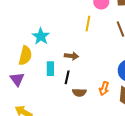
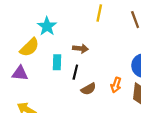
yellow semicircle: (25, 56) -> (29, 47), turned 30
purple triangle: (17, 79) -> (20, 73), turned -49
brown semicircle: (79, 92) -> (89, 89), turned -32

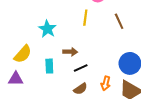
cyan star: (47, 26) -> (47, 29), moved
black line: (75, 72) -> (81, 68), moved, turned 56

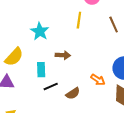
black line: (81, 68) -> (51, 87), moved
orange arrow: (106, 83) -> (98, 80), moved, turned -72

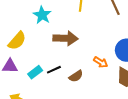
brown arrow: (63, 55) -> (66, 38), size x1.6
cyan rectangle: (41, 70) -> (35, 72), moved, turned 56

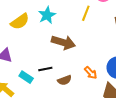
yellow semicircle: (17, 41) -> (20, 21), moved
cyan rectangle: (35, 72) -> (26, 77), moved, turned 56

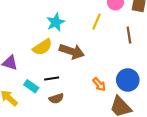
yellow semicircle: (20, 21) -> (42, 47), moved
brown semicircle: (64, 80) -> (56, 99), moved

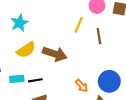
cyan star: (56, 22) -> (19, 23), moved
brown line: (129, 35) -> (99, 36), moved
cyan rectangle: (31, 86) -> (17, 79), moved, turned -40

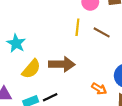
brown line: (99, 36) -> (102, 32), turned -35

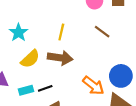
yellow line: (77, 27) -> (61, 32), moved
orange arrow: (99, 89) -> (93, 86), size x1.5

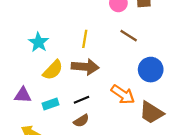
blue circle: (121, 76) -> (151, 70), moved
black line: (45, 88) -> (81, 100), moved

